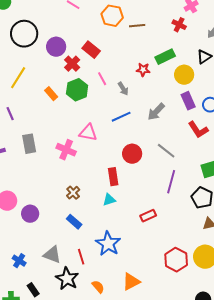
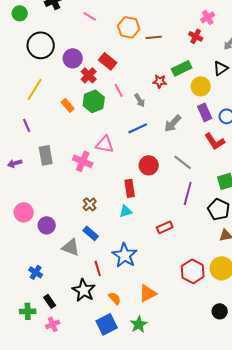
gray triangle: (52, 255) -> (71, 247), moved

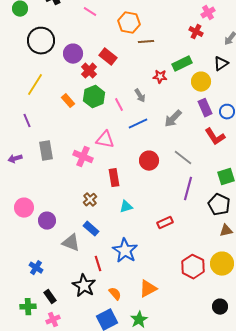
brown line: (154, 37) -> (146, 42), moved
pink line: (119, 90) -> (119, 105), moved
red rectangle: (130, 188) -> (114, 178), moved

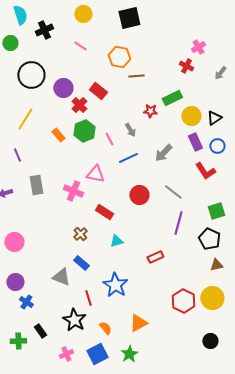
black triangle: (221, 64) -> (214, 118), moved
red rectangle: (114, 178) -> (104, 212), turned -48
purple circle: (47, 221) -> (15, 282), moved
pink cross: (53, 320) -> (66, 354), moved

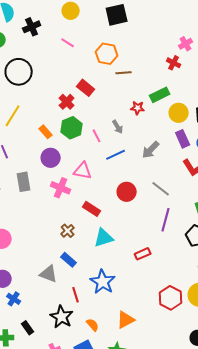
purple circle: (63, 88) -> (51, 158), moved
cyan triangle: (116, 241) -> (104, 238), size x1.5

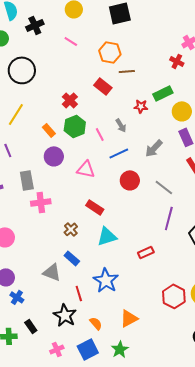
red rectangle: (86, 88) -> (103, 86), moved
pink cross: (61, 188) -> (41, 202), moved, turned -30
red circle: (127, 192) -> (130, 180), moved

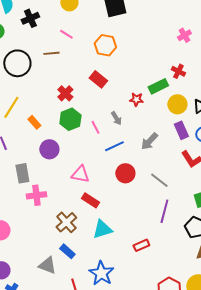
red cross: (177, 61) -> (178, 71), moved
brown line: (127, 71) -> (51, 53), moved
orange rectangle: (49, 130) -> (34, 122), moved
pink triangle: (86, 169) -> (80, 174), moved
brown cross: (71, 229) -> (66, 222), size x1.5

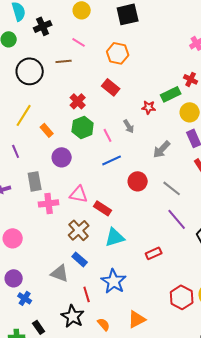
blue line: (114, 146) -> (112, 160), moved
pink triangle: (80, 174) -> (79, 194), moved
purple line: (164, 211) -> (177, 219), turned -55

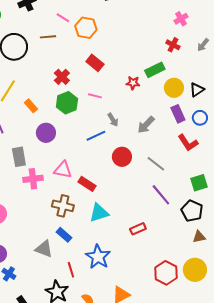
orange hexagon: (118, 53) -> (86, 28), moved
red cross: (191, 79) -> (173, 45), moved
gray arrow: (129, 126) -> (113, 120), moved
pink line: (108, 135) -> (95, 96), moved, turned -48
brown cross: (79, 230) -> (63, 206), turned -35

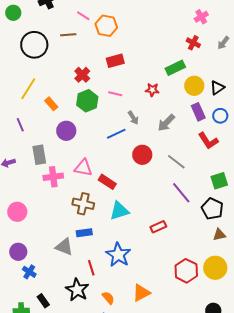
red rectangle: (95, 63) -> (115, 61), turned -54
red star: (133, 83) -> (152, 90), moved
blue rectangle: (64, 235) -> (84, 233), turned -49

